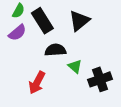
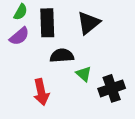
black rectangle: (42, 21) -> (47, 23), turned 30
red arrow: (37, 83) -> (41, 92), turned -40

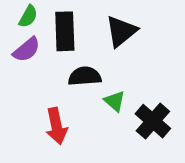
black cross: (112, 88) -> (153, 121), turned -30

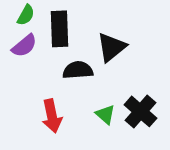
black triangle: (121, 31) -> (111, 47), moved
green triangle: (115, 101) -> (105, 114), moved

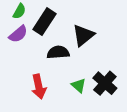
black rectangle: (59, 29) -> (44, 22), turned 35

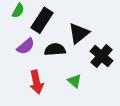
purple semicircle: (18, 34) -> (26, 46), moved
black cross: (105, 83) -> (102, 56), moved

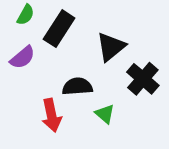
purple semicircle: (26, 46) -> (23, 57), moved
black semicircle: (55, 50) -> (77, 86), moved

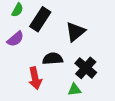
black cross: (143, 79) -> (86, 68), moved
green triangle: (105, 114) -> (74, 90), moved, turned -48

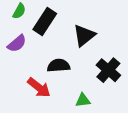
black cross: (86, 68) -> (108, 70), moved
red arrow: (35, 78) -> (39, 88), turned -40

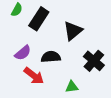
purple semicircle: (17, 44) -> (23, 53), moved

